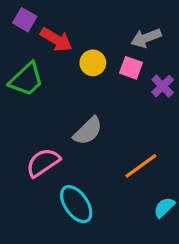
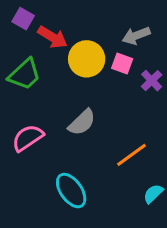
yellow circle: (93, 63) -> (87, 59), size x1.5
pink semicircle: (43, 163) -> (28, 138), moved

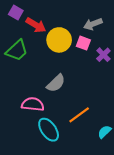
pink semicircle: (28, 138) -> (33, 104), moved, turned 40
orange line: (132, 155) -> (79, 115), moved

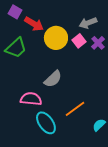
pink square: (83, 43) -> (79, 41), turned 32
purple cross: (103, 55) -> (98, 43), moved

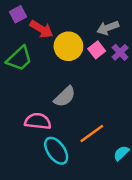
purple square: (15, 12) -> (18, 14), turned 32

